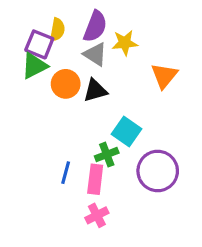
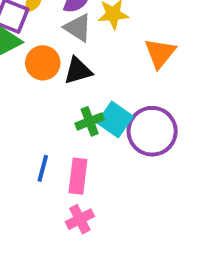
green cross: (107, 155) -> (90, 121), moved
purple circle: (158, 171) -> (152, 131), moved

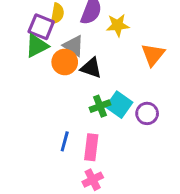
gray triangle: (78, 28) -> (74, 46), moved
black triangle: (78, 71) -> (91, 68), turned 35
purple circle: (152, 131) -> (147, 113), size x0.6

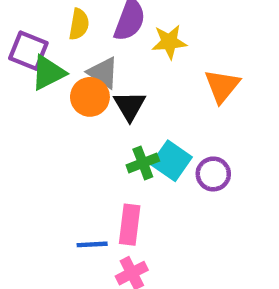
purple square: (41, 27) -> (28, 51), moved
black triangle: (91, 68) -> (130, 106), turned 40
blue line: (65, 141) -> (92, 244), moved, turned 72

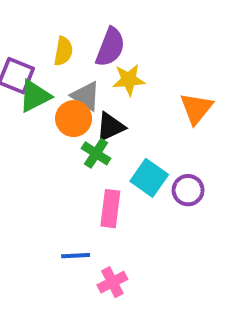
yellow star: (169, 42) -> (129, 80), moved
black triangle: (130, 106) -> (110, 127), turned 36
green cross: (143, 163) -> (96, 153), moved, turned -36
pink rectangle: (130, 225) -> (110, 209), moved

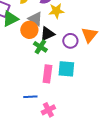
orange triangle: (196, 108) -> (89, 35), moved
cyan square: (149, 178) -> (66, 69), moved, turned -30
purple circle: (188, 190) -> (70, 41), moved

